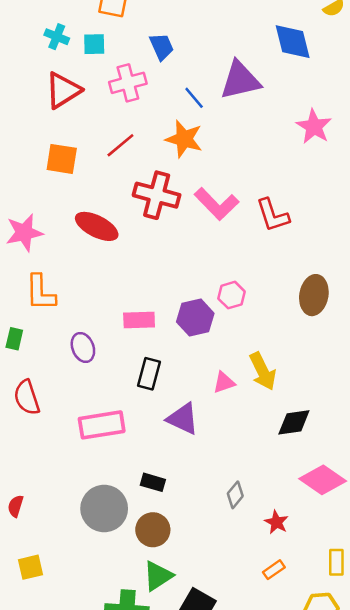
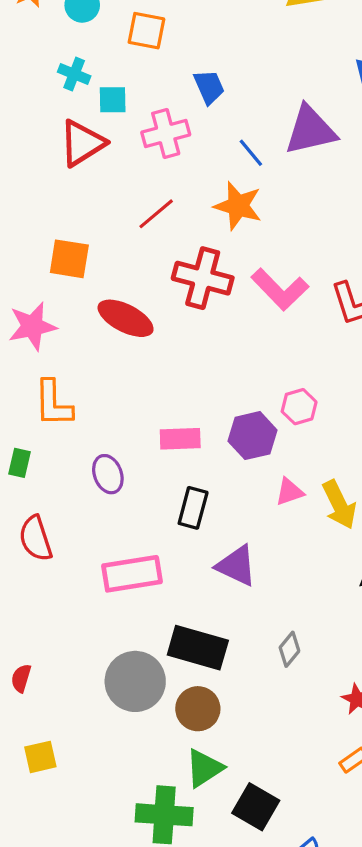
cyan square: (94, 44) -> (113, 100), moved
orange square: (62, 159) -> (69, 259), moved
pink triangle: (224, 382) -> (289, 492), moved
black rectangle: (153, 482) -> (198, 648), size x1.8
gray diamond: (235, 495) -> (289, 649), moved

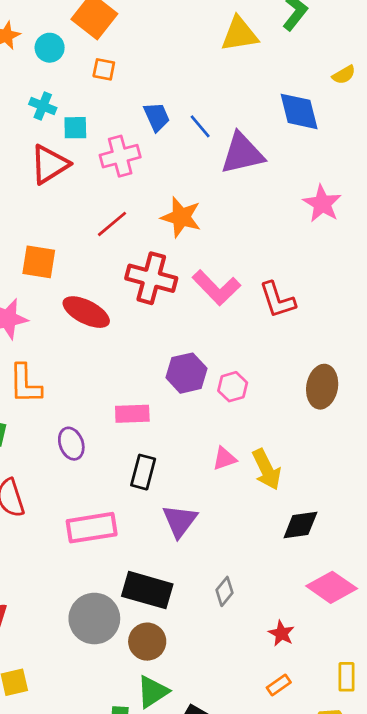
orange square: (146, 31) -> (104, 69), size x0.7
blue line: (251, 153) -> (200, 126), moved
purple hexagon: (252, 436) -> (187, 373), moved
purple triangle: (236, 566) -> (180, 521), turned 42

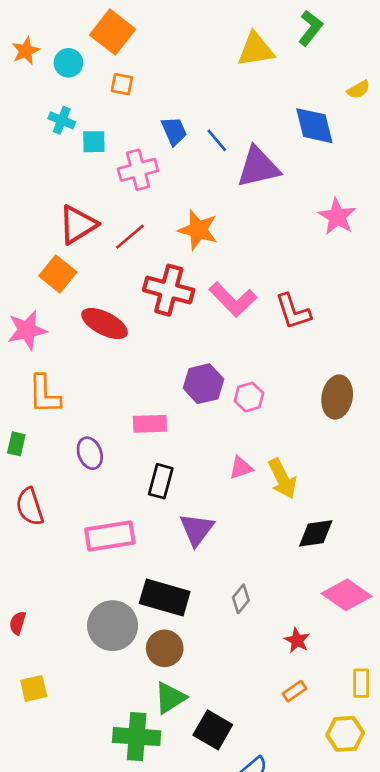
red triangle: (50, 164) -> (78, 225), moved
orange square: (39, 262) -> (58, 274), turned 30

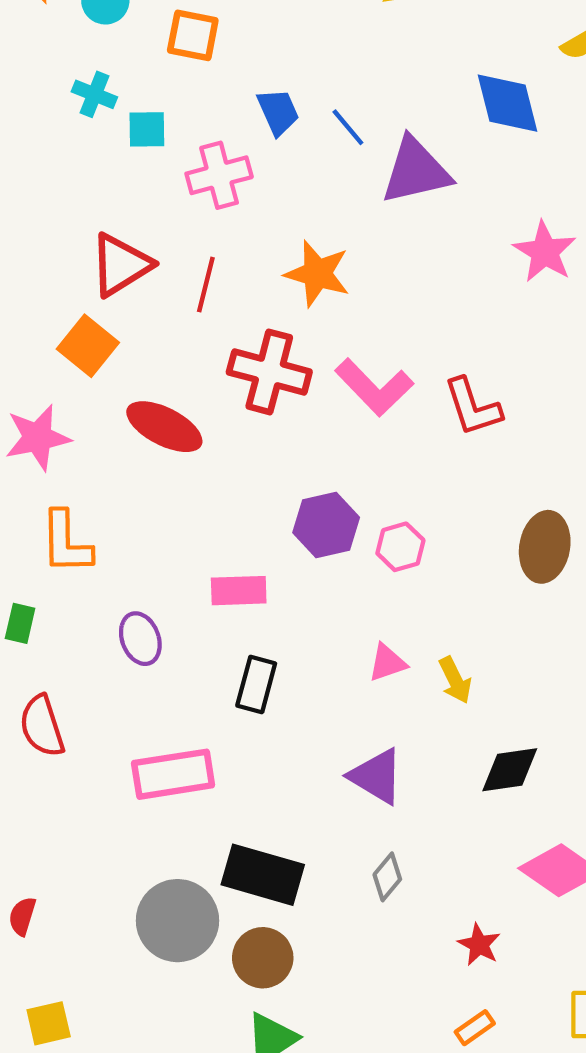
orange square: (122, 84) -> (193, 35), size x1.4
red line: (130, 237) -> (206, 285), turned -36
yellow arrow: (282, 479) -> (455, 680), size x0.7
purple triangle: (197, 529) -> (376, 776), moved, turned -36

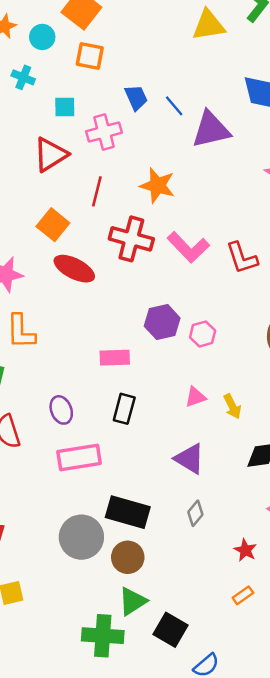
cyan cross: (94, 94) -> (23, 77), moved
red triangle: (121, 265) -> (51, 155), moved
orange square: (88, 346) -> (53, 225), moved
purple ellipse: (140, 639) -> (61, 410), moved

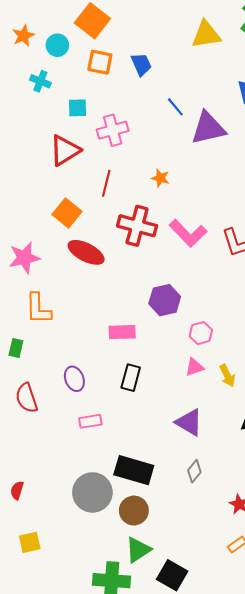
blue trapezoid: (136, 98) -> (141, 64), moved
orange star: (157, 185) -> (160, 178), size x0.6
pink hexagon: (203, 334) -> (201, 333), moved
pink rectangle: (79, 457) -> (90, 421), size x0.6

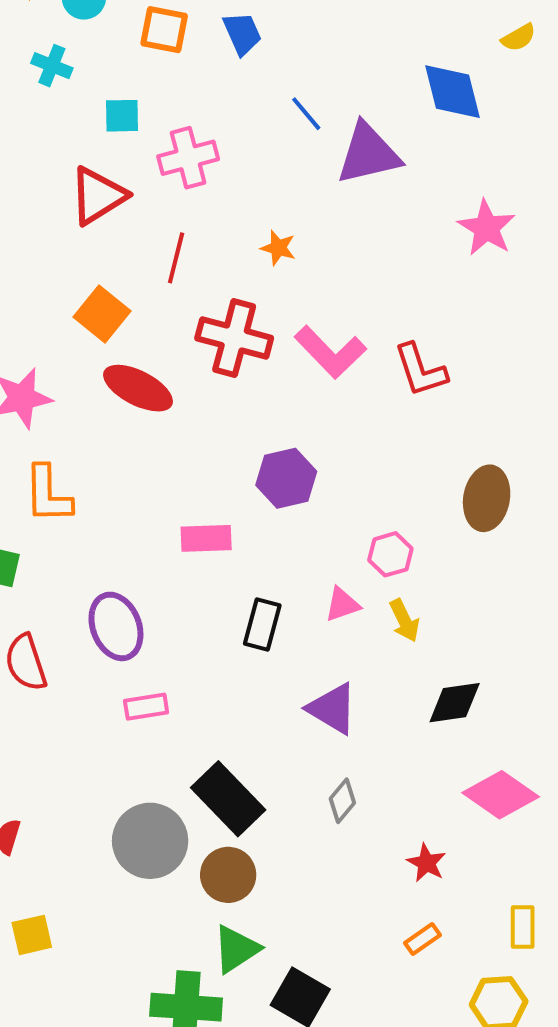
pink hexagon: (201, 333) -> (390, 554), moved
black rectangle: (131, 378) -> (262, 624), moved
purple ellipse: (74, 379) -> (116, 626), size x1.4
black rectangle: (134, 470) -> (228, 799), turned 30

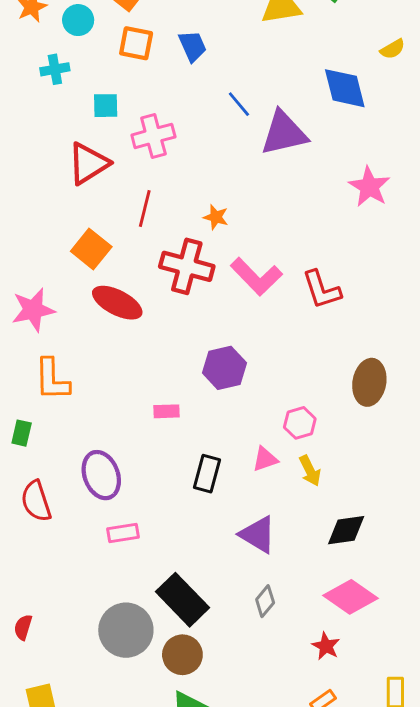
cyan cross: (52, 66) -> (55, 69), turned -32
orange star: (278, 248) -> (216, 217), moved
pink rectangle: (206, 538) -> (166, 411), size x0.7
pink diamond: (501, 795) -> (351, 597), moved

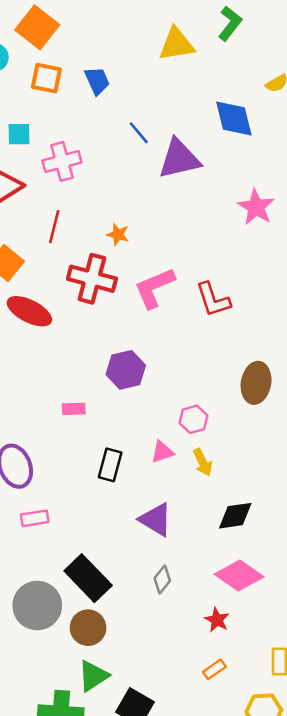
pink L-shape: (256, 277) -> (154, 288), turned 111

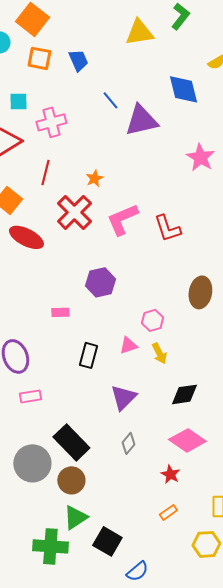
orange star: (118, 234) -> (94, 178), turned 30
red cross: (92, 279) -> (74, 212), turned 30
purple triangle: (156, 520) -> (123, 397), turned 44

